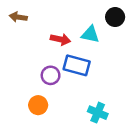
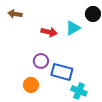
cyan triangle: (90, 34) -> (73, 28), turned -42
blue rectangle: (77, 65) -> (62, 72), moved

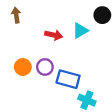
brown arrow: (15, 14) -> (16, 15), turned 72
orange circle: (31, 85) -> (23, 67), moved

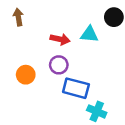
cyan triangle: (80, 31) -> (89, 34), turned 35
purple circle: (45, 67) -> (59, 65), moved

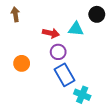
purple circle: (59, 65) -> (58, 52), moved
blue rectangle: (76, 88) -> (64, 75), turned 45

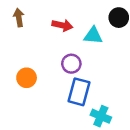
red arrow: (51, 33) -> (62, 25), moved
blue rectangle: (64, 75) -> (79, 92), turned 45

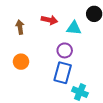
brown arrow: (19, 18) -> (20, 27), moved
purple circle: (71, 64) -> (65, 50), moved

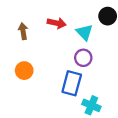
cyan triangle: (74, 28) -> (84, 32), turned 42
purple circle: (65, 50) -> (83, 58), moved

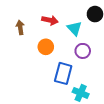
purple circle: (83, 58) -> (83, 51), moved
orange circle: (24, 71) -> (46, 47), moved

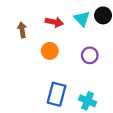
cyan triangle: (74, 28) -> (82, 19), moved
blue rectangle: (63, 73) -> (56, 94), moved

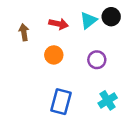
cyan triangle: (82, 19) -> (88, 20), turned 35
cyan cross: (88, 101) -> (108, 100), moved, turned 35

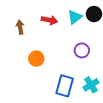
orange circle: (54, 55) -> (36, 59), moved
blue rectangle: (61, 102) -> (65, 86), moved

